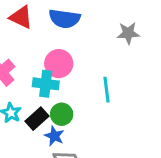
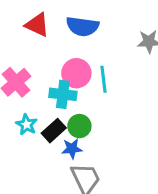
cyan line: (107, 90) -> (104, 79), moved
blue star: (54, 136) -> (72, 149), turned -30

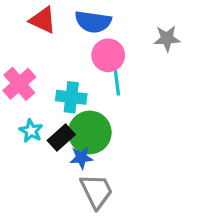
pink circle: (76, 73) -> (108, 55), moved
green circle: (79, 126) -> (90, 132), size x1.6

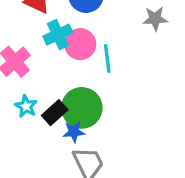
pink circle: (108, 55) -> (80, 44), moved
cyan cross: (71, 97) -> (58, 35), moved, turned -32

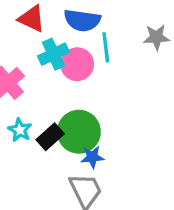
cyan line: (107, 58) -> (106, 47), moved
blue star: (74, 132) -> (92, 157), moved

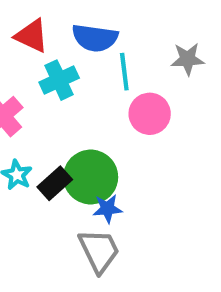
pink circle: (77, 64) -> (150, 114), moved

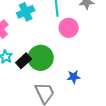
blue star: (107, 209) -> (74, 77), moved

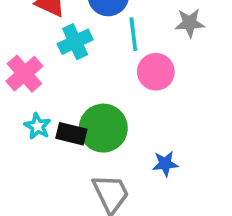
black rectangle: (24, 61) -> (71, 134), turned 56

